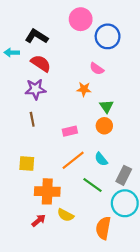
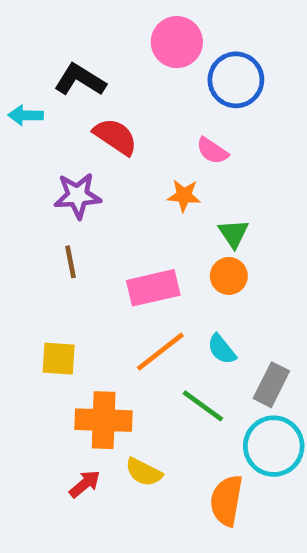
red semicircle: (41, 63) -> (115, 137), moved
pink rectangle: (70, 131) -> (153, 288), size x1.5

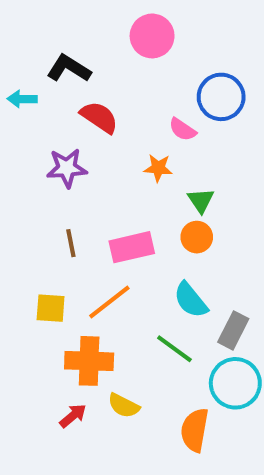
blue circle: (236, 80) -> (221, 97), moved
brown line: (71, 262) -> (71, 243), moved
cyan semicircle: (222, 349) -> (191, 300), size x1.4
orange line: (160, 352) -> (109, 302), moved

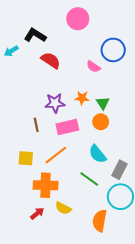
cyan arrow: (22, 99) -> (11, 51), turned -32
purple star: (67, 168) -> (55, 103), moved
orange star: (158, 168) -> (82, 98), moved

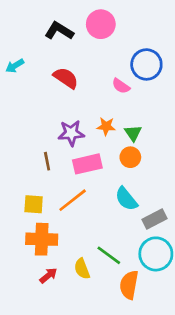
black L-shape: (35, 35) -> (59, 31), moved
gray rectangle: (119, 170) -> (155, 219), turned 36
green line: (89, 179) -> (109, 255), moved
orange cross: (46, 185) -> (42, 239), moved
yellow semicircle: (63, 208) -> (82, 269), turned 42

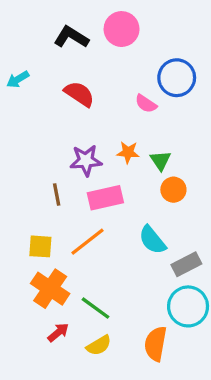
orange circle: (130, 157) -> (173, 190), moved
orange cross: (42, 239) -> (50, 289), turned 32
green line: (109, 255) -> (96, 308), moved
yellow semicircle: (82, 269) -> (99, 345), moved, turned -100

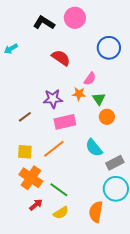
red semicircle: (79, 94) -> (61, 58), moved
pink semicircle: (146, 104) -> (90, 79), moved, turned -88
brown line: (57, 195) -> (25, 117), moved, turned 64

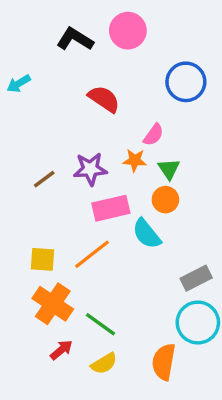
brown line: (25, 117) -> (44, 179), moved
orange circle: (107, 117) -> (165, 200), moved
cyan semicircle: (94, 148) -> (147, 234), moved

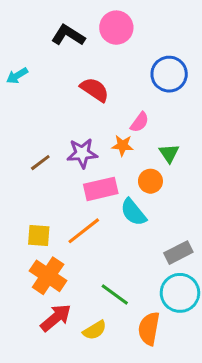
green triangle: (169, 169) -> (169, 153), moved
green line: (101, 324) -> (115, 294), moved
red arrow: (61, 350) -> (56, 318), size x1.5

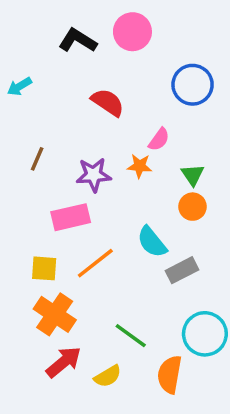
brown line: (40, 163) -> (37, 159), moved, turned -30
orange circle: (150, 181) -> (193, 207), moved
pink rectangle: (101, 189) -> (71, 217), moved
gray rectangle: (178, 253) -> (182, 270), moved

